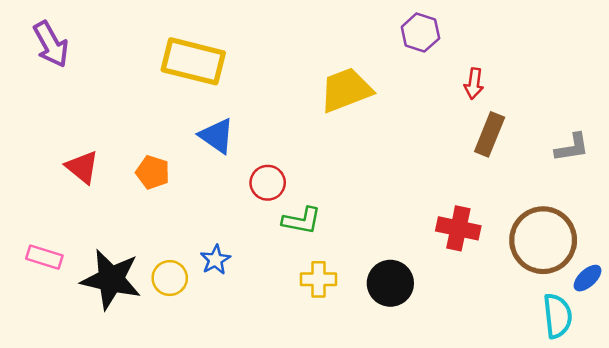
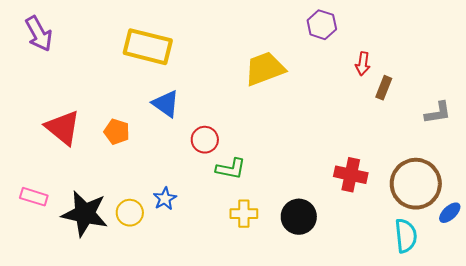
brown rectangle: (490, 134) -> (384, 88), moved, size x0.7
red triangle: (82, 167) -> (63, 128), size x1.4
cyan semicircle: (557, 316) -> (406, 236), moved

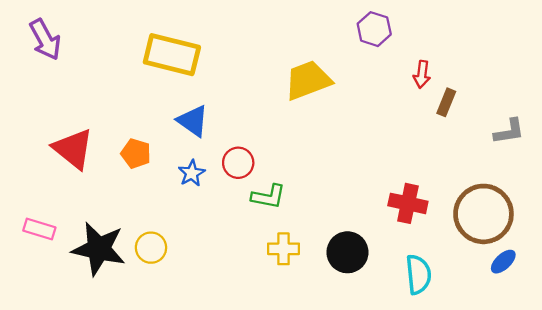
blue star: (165, 199) -> (192, 173), moved
blue ellipse: (450, 213) -> (503, 262), moved
cyan semicircle: (406, 236) -> (418, 274), moved

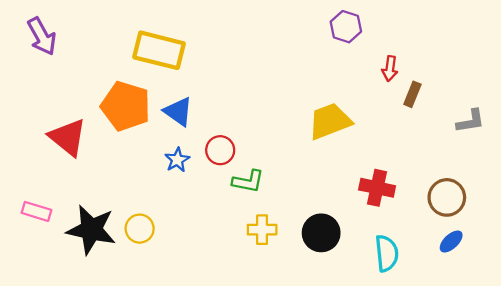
yellow trapezoid: (308, 80) -> (330, 121), moved
orange pentagon: (136, 153) -> (126, 106), moved, size x1.8
brown circle: (483, 214) -> (447, 197), size x0.7
blue ellipse: (503, 262) -> (451, 241), moved

